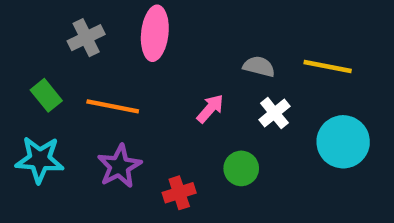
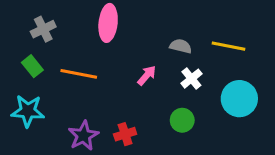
gray cross: (86, 38) -> (43, 29), moved
purple star: (119, 166) -> (83, 136), moved
green circle: (241, 168) -> (182, 120), moved

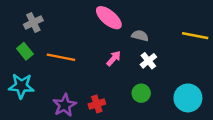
pink ellipse: (108, 23) -> (109, 18), moved, turned -56
yellow line: (229, 46) -> (195, 36), moved
cyan circle: (239, 99) -> (188, 98), moved

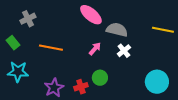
gray semicircle: (140, 36) -> (117, 30), size x1.5
green rectangle: (25, 51) -> (13, 43), moved
green circle: (141, 93) -> (100, 78), moved

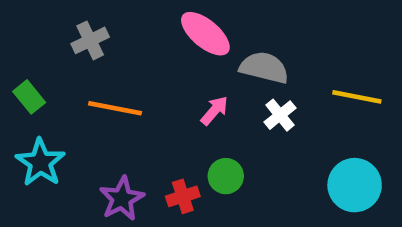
gray cross: (28, 19) -> (90, 40), moved
yellow line: (163, 30) -> (357, 97), moved
cyan star: (18, 72) -> (40, 163), turned 30

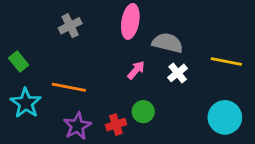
pink ellipse: (205, 34) -> (130, 21), turned 60
gray cross: (90, 40) -> (70, 26), moved
orange line: (115, 108) -> (69, 87), moved

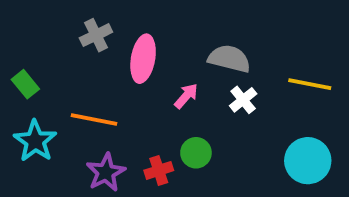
pink ellipse: (130, 21) -> (143, 59), moved

